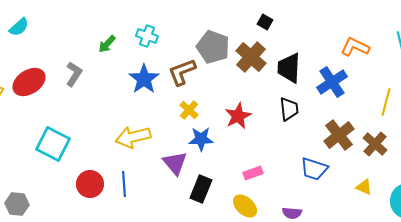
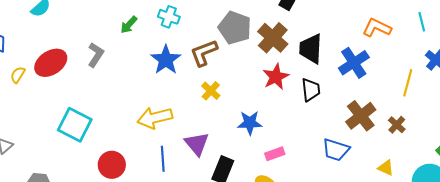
red star: (238, 116) -> (276, 77), moved
blue star: (201, 139) -> (250, 123), moved
brown cross: (375, 144) -> (397, 125), size x0.7
blue line: (124, 184) -> (163, 159), moved

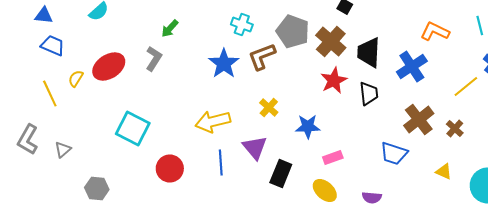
cyan cross: (169, 17) -> (242, 24), moved
green arrow: (129, 25) -> (170, 28), moved
yellow line: (408, 83) -> (466, 86), turned 36
yellow cross: (211, 91) -> (269, 108), moved

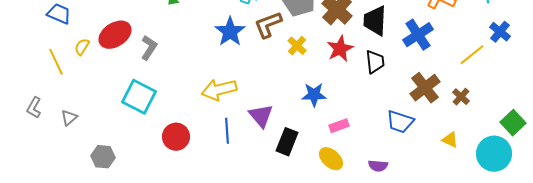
gray L-shape: (154, 58) -> (149, 48), moved
yellow cross: (269, 108) -> (297, 46), moved
gray L-shape: (28, 140) -> (34, 108), size x0.7

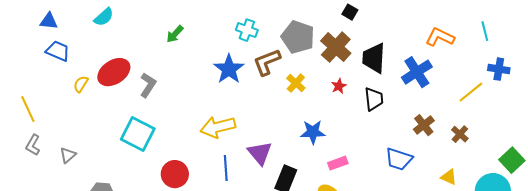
blue cross: (500, 32) -> (499, 69), turned -30
red star: (340, 49) -> (339, 86), size x0.6
yellow line: (56, 62) -> (28, 109), moved
brown cross: (425, 88) -> (424, 125), size x0.7

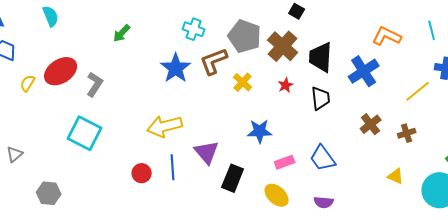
cyan semicircle: (104, 17) -> (51, 16), turned -70
brown cross: (460, 134) -> (407, 133), turned 30
blue trapezoid: (399, 159) -> (323, 158), moved, turned 36
red circle: (175, 174) -> (142, 173), moved, size x0.7

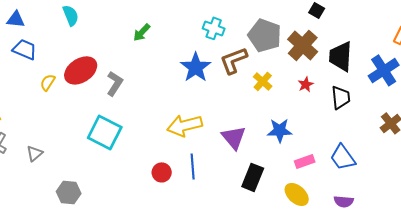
purple triangle: (207, 152) -> (234, 137), moved

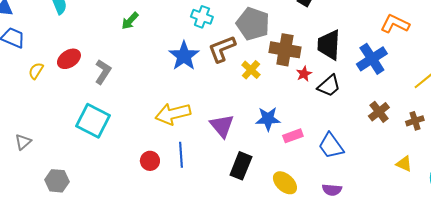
brown cross: (303, 45) -> (285, 50), moved, turned -32
red ellipse: (81, 70) -> (69, 59), size x0.7
red star: (306, 84) -> (304, 74), moved
black trapezoid: (341, 97) -> (329, 86), turned 55
pink rectangle: (305, 161) -> (293, 136), moved

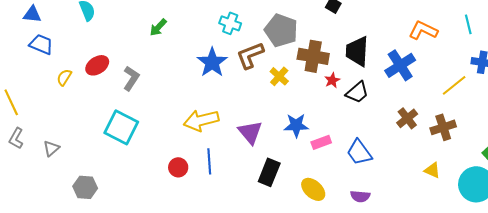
brown cross: (415, 121) -> (443, 127), size x1.4

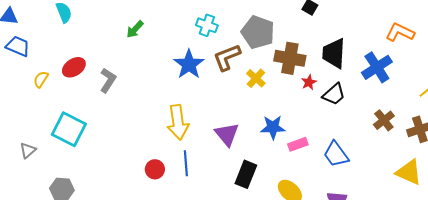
yellow arrow: (201, 120) -> (178, 122), turned -84
cyan square: (121, 127) -> (69, 129), moved
yellow triangle: (432, 170) -> (409, 172), size x1.6

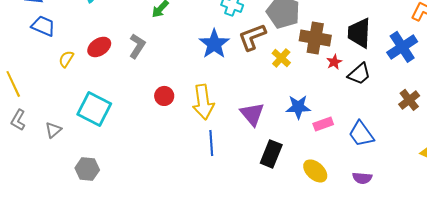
gray L-shape: (108, 80) -> (137, 46), moved
red circle: (155, 169) -> (164, 96), moved

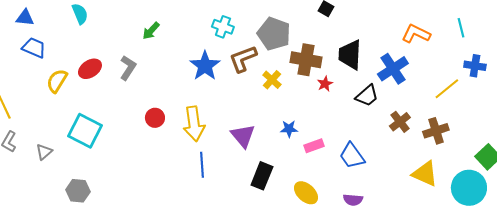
yellow semicircle: (66, 59) -> (57, 81), size x1.4
black trapezoid: (359, 74) -> (367, 96), moved
blue star: (298, 107) -> (289, 129), size x0.7

